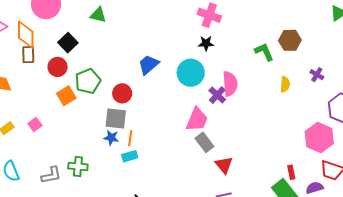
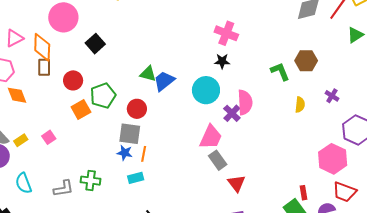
green triangle: (98, 15) -> (148, 74), moved
black square: (68, 43) -> (95, 44), moved
cyan rectangle: (130, 156) -> (136, 178), moved

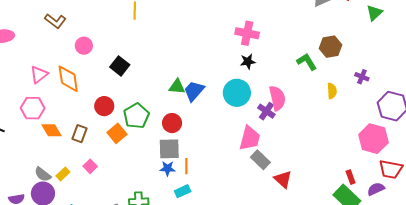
pink circle: (63, 17) -> (84, 46), size x0.6
brown rectangle: (44, 67) -> (79, 134), moved, turned 30

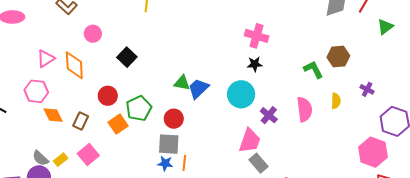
pink semicircle: (277, 98) -> (304, 109), moved
pink square: (90, 166) -> (88, 154), size x1.5

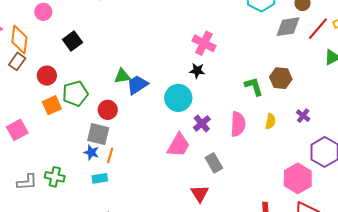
green triangle: (182, 83) -> (122, 76), turned -30
brown rectangle: (81, 121) -> (17, 61), moved
gray rectangle: (259, 163) -> (214, 163), moved

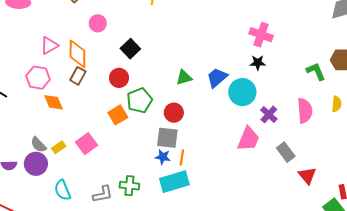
red circle: (47, 76) -> (119, 78), moved
blue trapezoid: (137, 85) -> (217, 78), moved
cyan rectangle: (100, 178) -> (174, 182), size x1.8
red triangle: (200, 194) -> (307, 176), moved

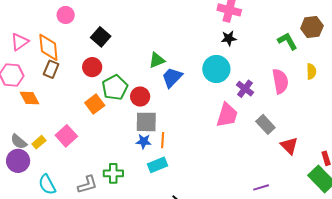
blue trapezoid: (217, 78) -> (172, 77), moved
red circle: (174, 113) -> (140, 97), moved
cyan rectangle: (174, 182) -> (158, 165), size x0.7

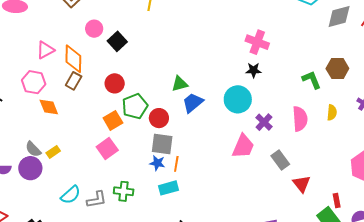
black square: (101, 37) -> (117, 41), moved
pink square: (66, 136) -> (107, 148), moved
cyan semicircle: (47, 184) -> (71, 195), moved, turned -110

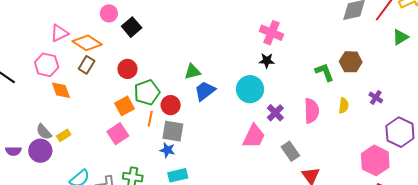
orange diamond: (73, 59) -> (87, 43), turned -60
orange line: (176, 164) -> (150, 119), moved

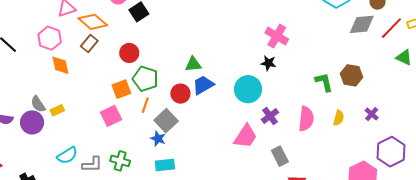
green triangle: (400, 37) -> (404, 57), turned 48
green pentagon: (147, 92) -> (145, 79), turned 30
red circle: (171, 105) -> (180, 94), moved
gray square: (173, 131) -> (166, 121), turned 30

